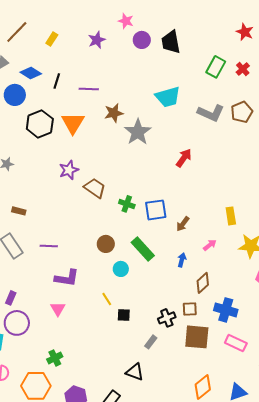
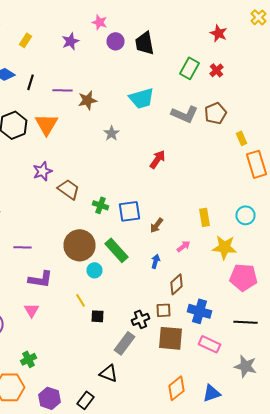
brown star: (114, 113) -> (88, 100), moved
gray star: (138, 132) -> (112, 133), size x0.6
brown circle: (106, 244) -> (80, 245), size x1.8
gray rectangle: (151, 342) -> (124, 343), size x1.6

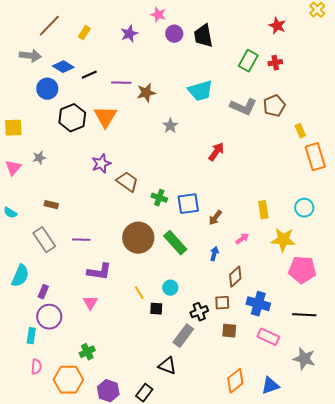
red cross: (216, 70) -> (275, 63), turned 32
black line: (30, 82) -> (89, 75), turned 49
cyan circle: (94, 270) -> (170, 288), moved
brown square: (170, 338) -> (229, 331), size x0.6

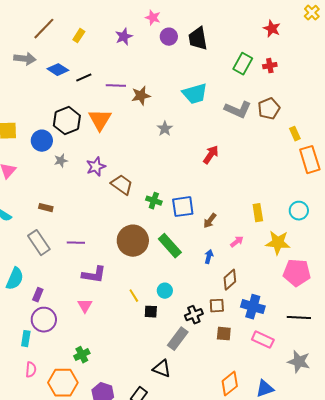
blue circle: (47, 89) -> (42, 141), moved
gray star: (39, 158) -> (61, 161), moved

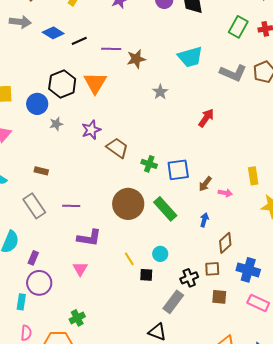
pink arrow: (237, 242) -> (225, 193), moved, turned 48

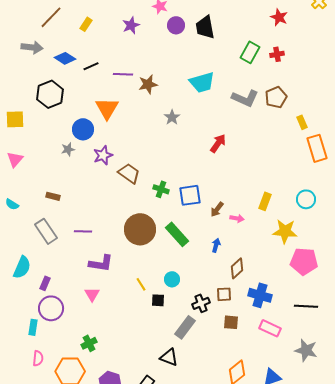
black hexagon: (62, 84) -> (50, 94), moved
blue circle: (37, 104) -> (83, 129), moved
yellow rectangle: (253, 176) -> (265, 201), turned 30

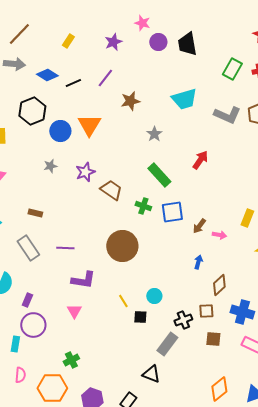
brown line: (51, 17) -> (19, 34), moved
purple line: (123, 74) -> (105, 78), moved, turned -54
blue circle: (83, 129) -> (60, 131), moved
green rectangle: (177, 234) -> (159, 175), moved

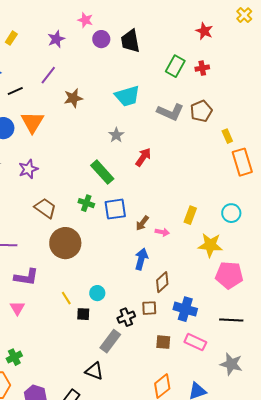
black line: (73, 83) -> (15, 91), moved
gray star: (154, 134) -> (116, 135), moved
brown trapezoid: (111, 190) -> (45, 208), moved
blue arrow: (198, 262) -> (141, 259), size x1.5
brown square: (213, 339) -> (163, 342), moved

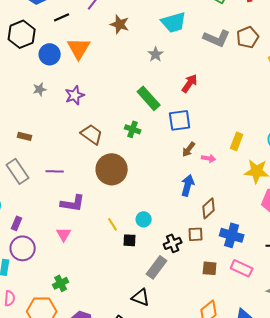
brown star: (73, 98) -> (120, 24), turned 30
gray star: (116, 135) -> (156, 54), moved
blue square: (115, 209) -> (180, 120), moved

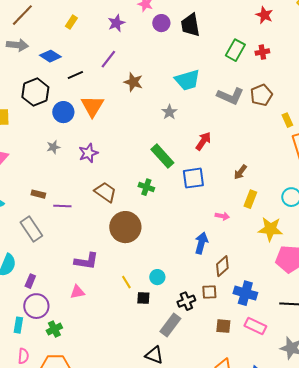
brown arrow: (189, 149) -> (240, 172), moved
purple line: (55, 171) -> (62, 206), moved
pink triangle: (64, 234) -> (77, 292), turned 49
green cross: (61, 283) -> (54, 329), moved

